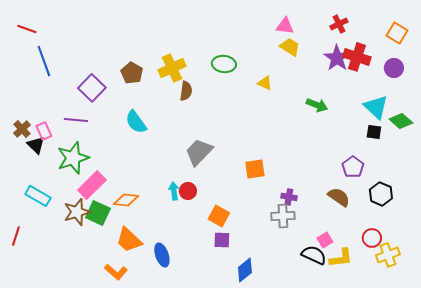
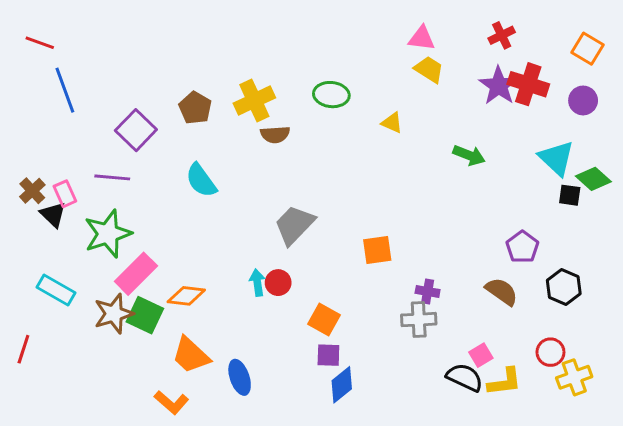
brown semicircle: (186, 91) -> (275, 135), turned 78
black square: (374, 132) -> (570, 195), moved
blue diamond: (245, 270) -> (342, 385), moved

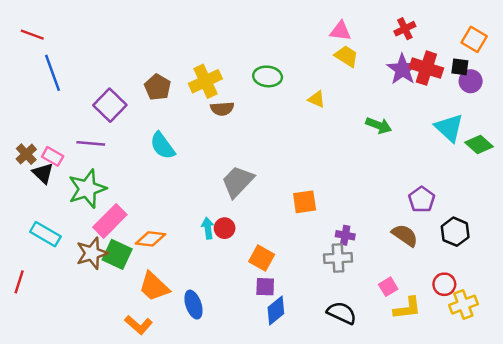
pink rectangle: (65, 194) -> (53, 156), turned -36
black square: (570, 195) -> (460, 67), moved
black semicircle: (465, 377) -> (342, 313), moved

